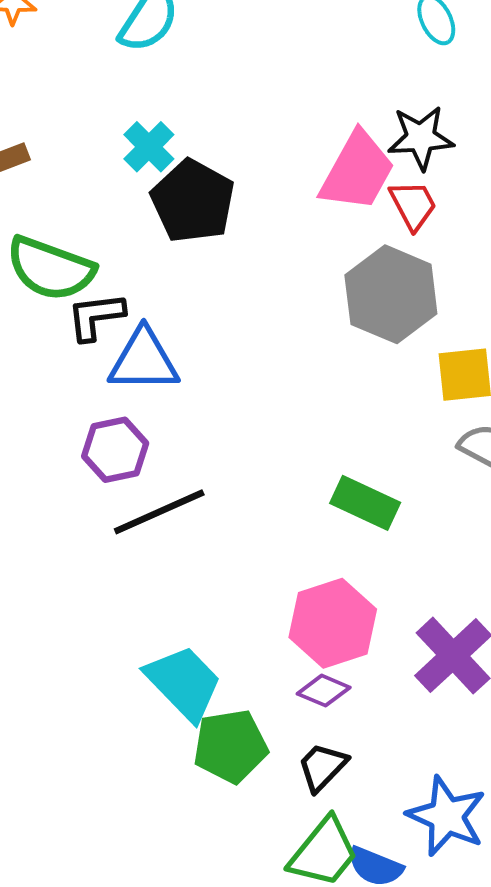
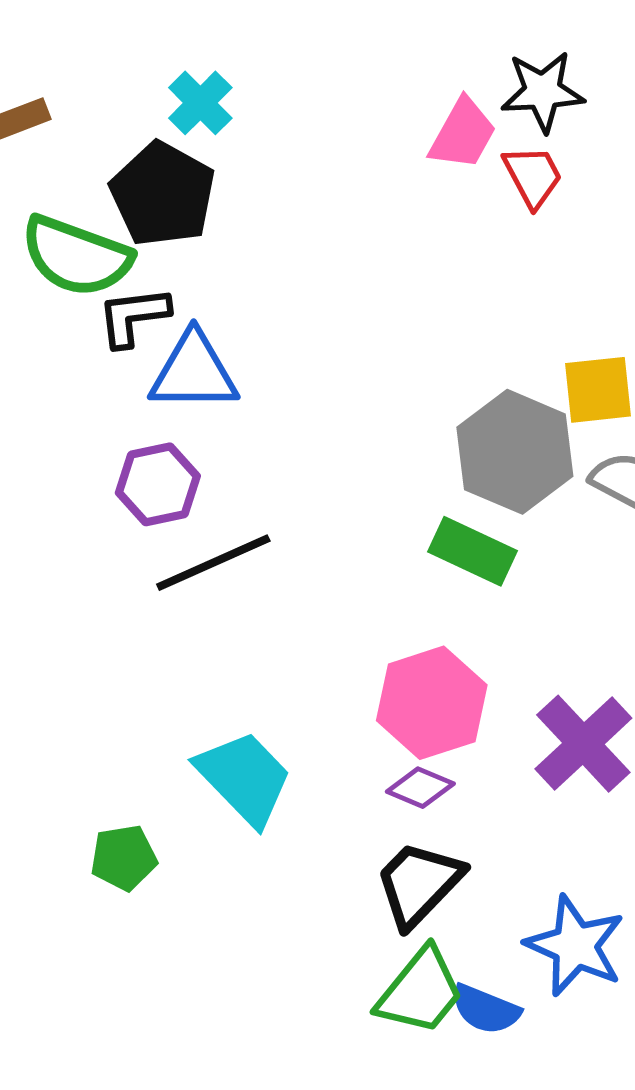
pink trapezoid: (357, 171) -> (463, 134), size x0.7
black pentagon: (193, 201) -> (163, 194), moved
gray hexagon: (391, 294) -> (515, 452), moved
green pentagon: (230, 746) -> (124, 858), moved, size x0.7
black trapezoid: (322, 767) -> (419, 884), size x1.4

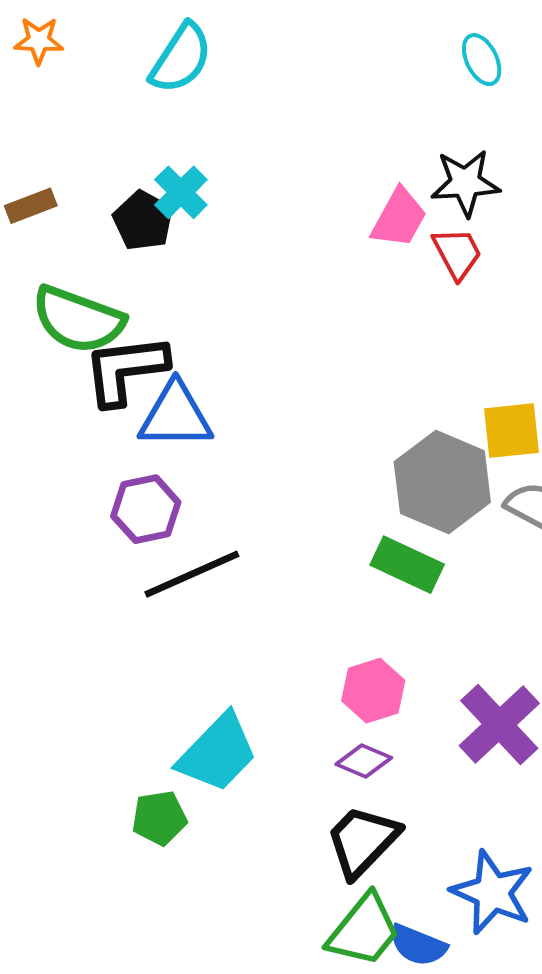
black pentagon: (163, 194) -> (143, 221), moved, size x0.7
black L-shape: (133, 316) -> (125, 370), size x1.4
pink hexagon: (432, 703) -> (373, 691), size x0.7
cyan trapezoid: (244, 778) -> (218, 753), turned 88
green pentagon: (124, 858) -> (159, 818), moved

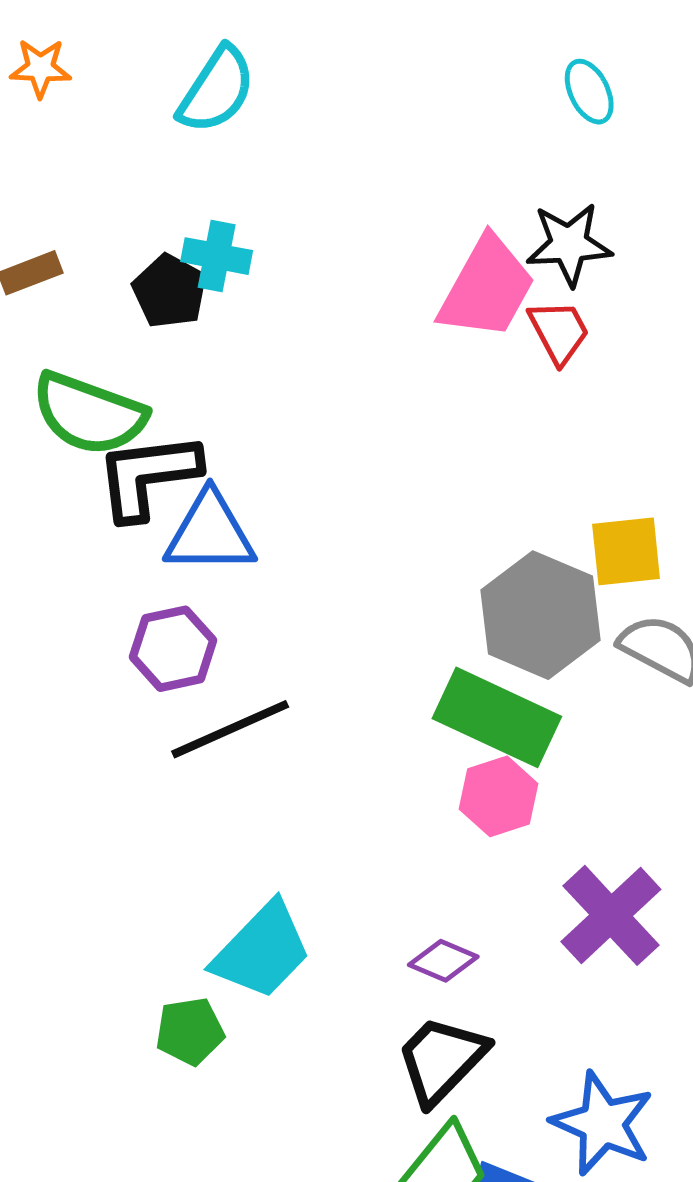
cyan cross: (181, 192) -> (217, 256), turned -34
pink trapezoid: (399, 218) -> (487, 288), size x1.4
green rectangle: (407, 565) -> (497, 717), size x1.4
pink hexagon: (373, 691) -> (499, 796), moved

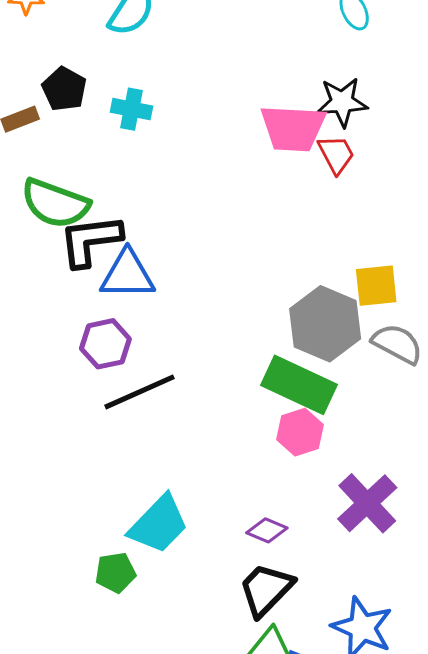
pink trapezoid: (487, 288) -> (293, 128), turned 64
black pentagon: (170, 291) -> (64, 89), moved

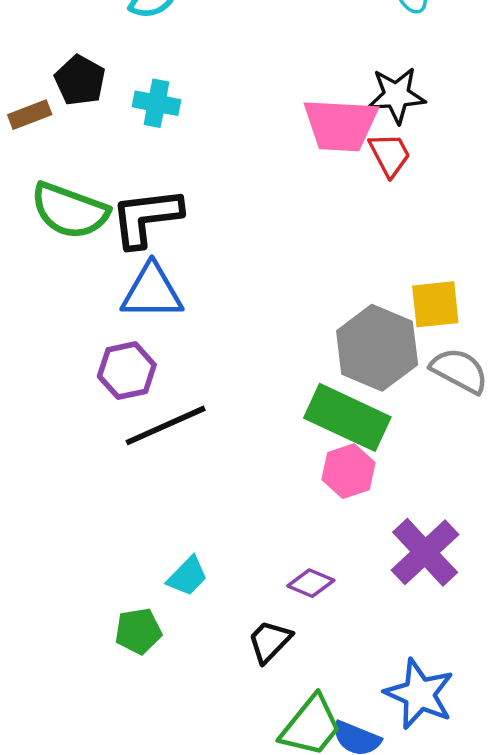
black L-shape: (90, 240) -> (146, 217), moved
cyan trapezoid: (159, 524) -> (187, 576), size x0.6
black trapezoid: (266, 590) -> (270, 641), moved, size x0.7

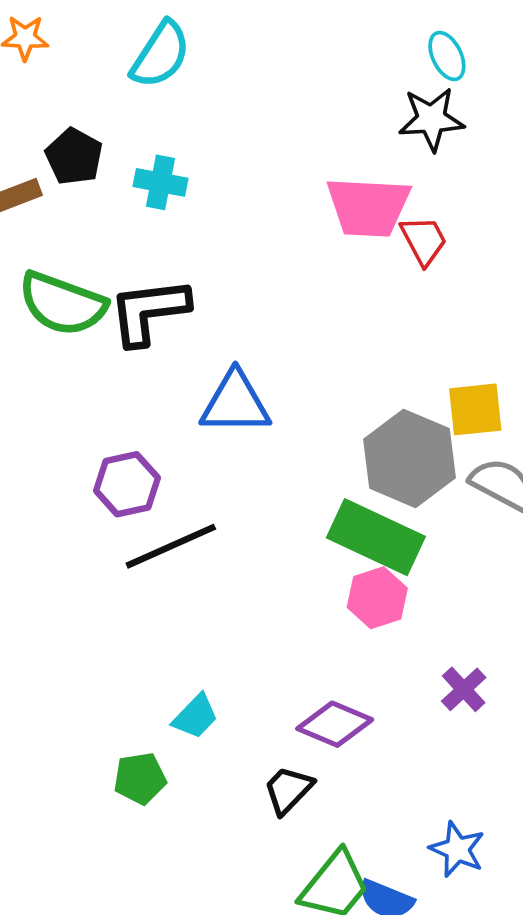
black star: (396, 95) -> (431, 119), moved
blue triangle: (152, 292) -> (235, 403), moved
purple cross: (425, 552) -> (464, 689), size x0.6
purple diamond: (311, 583) -> (335, 724), size x1.4
blue star: (419, 694) -> (457, 849), size x0.7

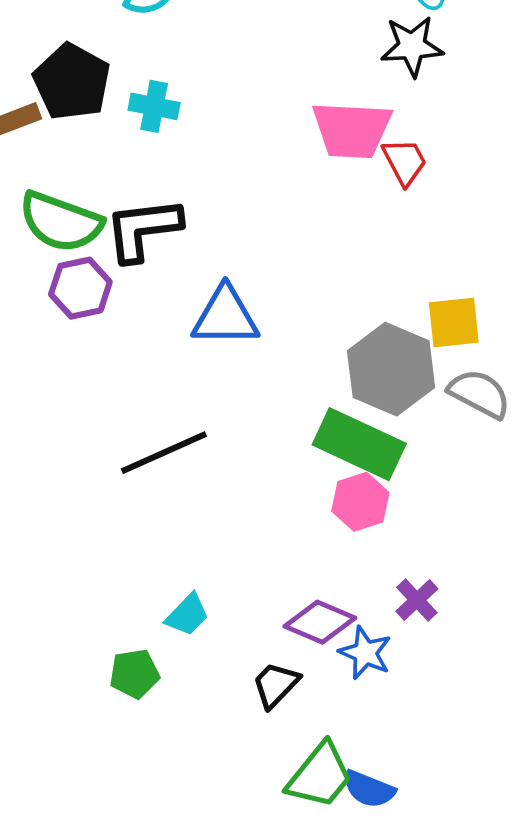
black pentagon: (74, 157) -> (72, 82), size x1.4
purple hexagon: (127, 484) -> (80, 288), moved
purple cross: (464, 689) -> (417, 600), moved
blue star: (457, 849) -> (365, 653), moved

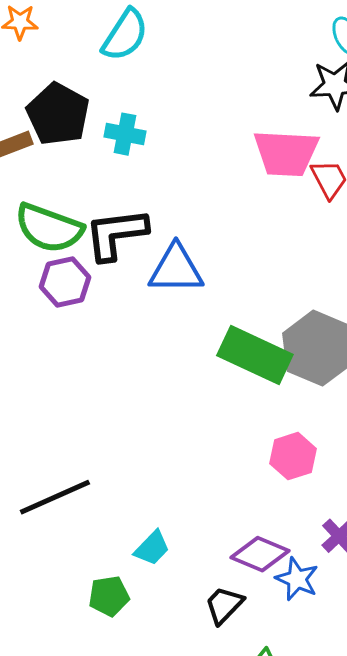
blue triangle: (225, 316) -> (176, 269), moved
green rectangle: (359, 444) -> (255, 355), moved
black line: (164, 453) -> (55, 497), moved

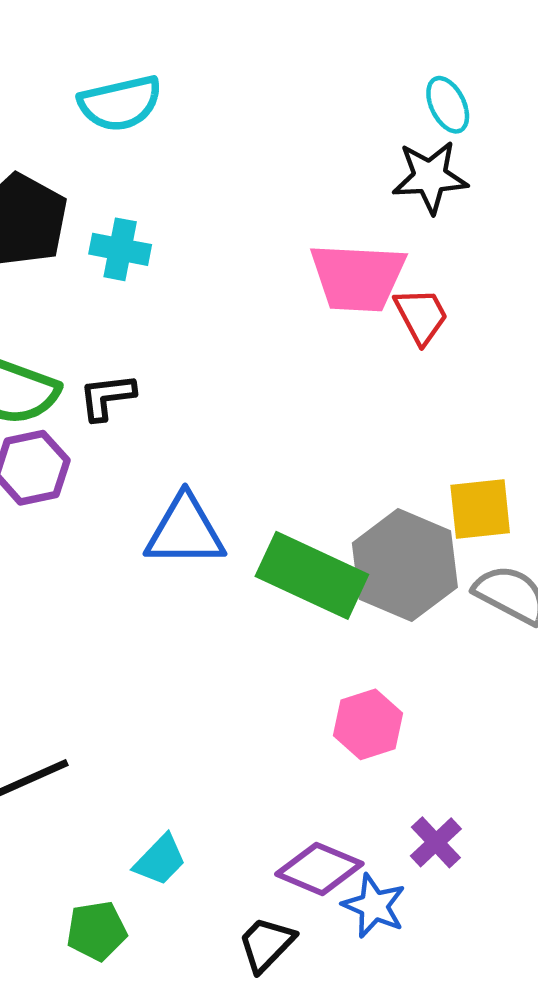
cyan semicircle: (125, 35) -> (120, 103), turned 44
black L-shape: (116, 234) -> (107, 397), size x0.6
blue triangle: (176, 269) -> (185, 531), moved

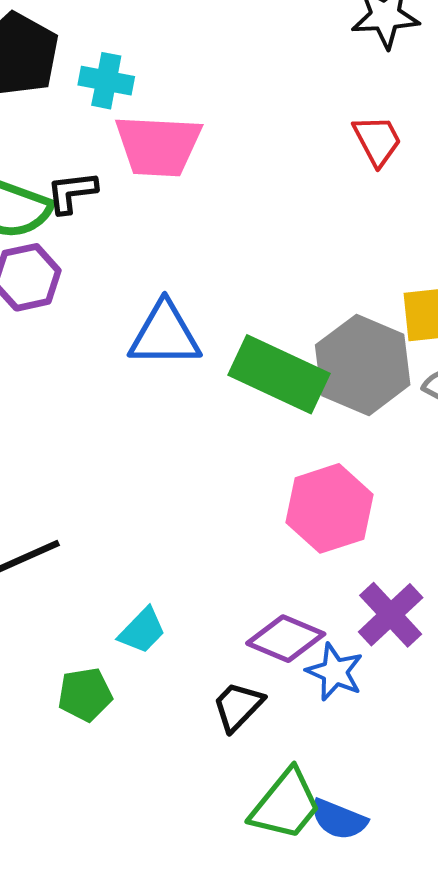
pink trapezoid: (358, 277) -> (158, 146), moved
black L-shape: (107, 397) -> (72, 192), moved
pink hexagon: (368, 724) -> (329, 508), size x1.4
purple cross: (436, 842) -> (391, 615), size x1.4

